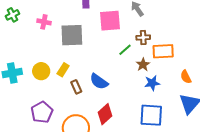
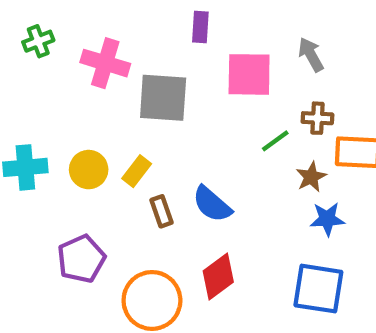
pink cross: (44, 22) -> (105, 63), size x1.5

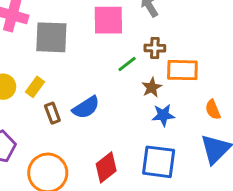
blue semicircle: (212, 204) -> (86, 107), turned -72
red diamond: (218, 276) -> (106, 167), moved

